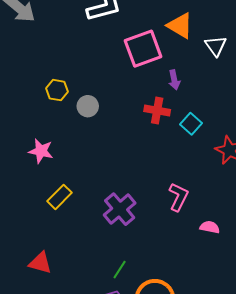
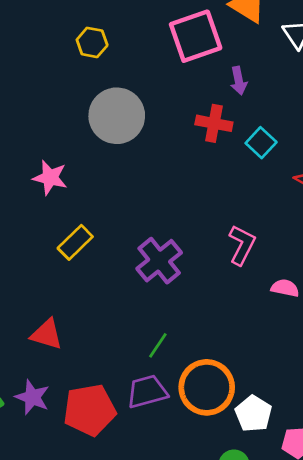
yellow hexagon: (57, 90) -> (92, 42), moved
gray circle: (88, 106) -> (117, 116), size x1.8

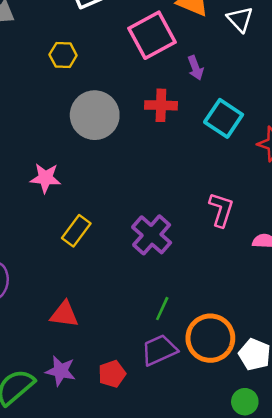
red cross: (214, 123) -> (161, 105), moved
cyan square: (261, 143) -> (224, 118), size x1.4
red pentagon: (90, 410) -> (112, 374), size x0.6

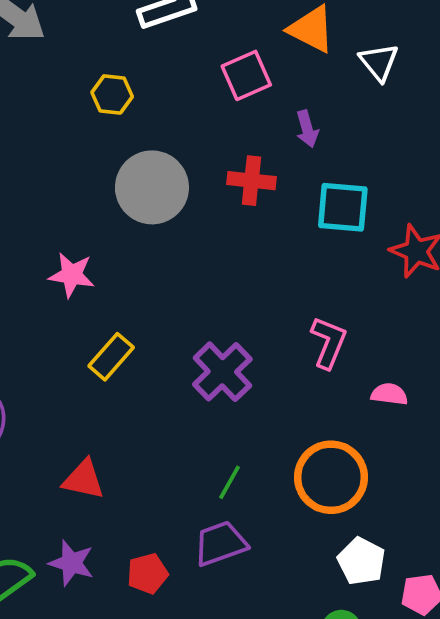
pink square: (152, 35) -> (246, 75), size x0.7
cyan square: (224, 118) -> (343, 207), turned -33
orange circle: (210, 338) -> (331, 477), moved

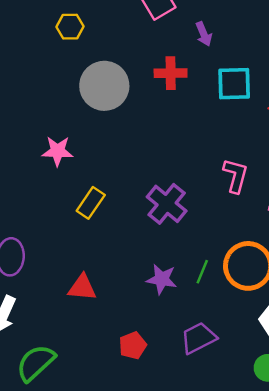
green line: (230, 482) -> (202, 272), moved
purple trapezoid: (220, 544) -> (198, 338), moved
purple star: (71, 563) -> (162, 279), moved

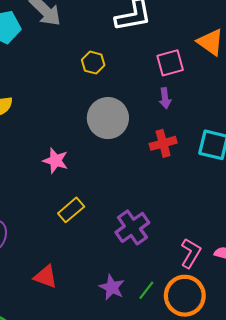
purple arrow: (204, 34) -> (165, 98), moved
red cross: (171, 73) -> (163, 143), moved, turned -30
pink L-shape: (236, 176) -> (191, 253), moved

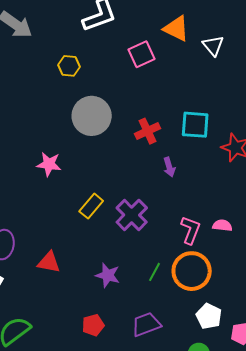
purple arrow: (165, 98) -> (169, 167), moved
yellow rectangle: (71, 210) -> (91, 206), moved
red triangle: (46, 277) -> (49, 262), moved
purple star: (112, 287) -> (108, 275), moved

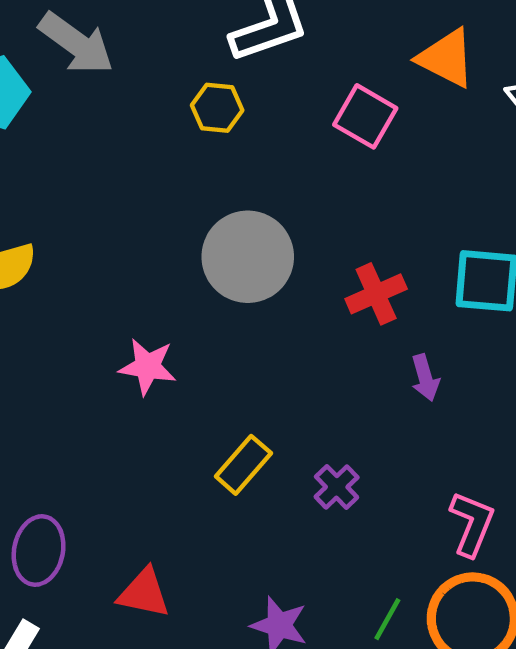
pink square: (142, 54) -> (365, 116), turned -36
yellow hexagon: (69, 66) -> (217, 108), moved
purple cross: (132, 215) -> (337, 487), size x0.6

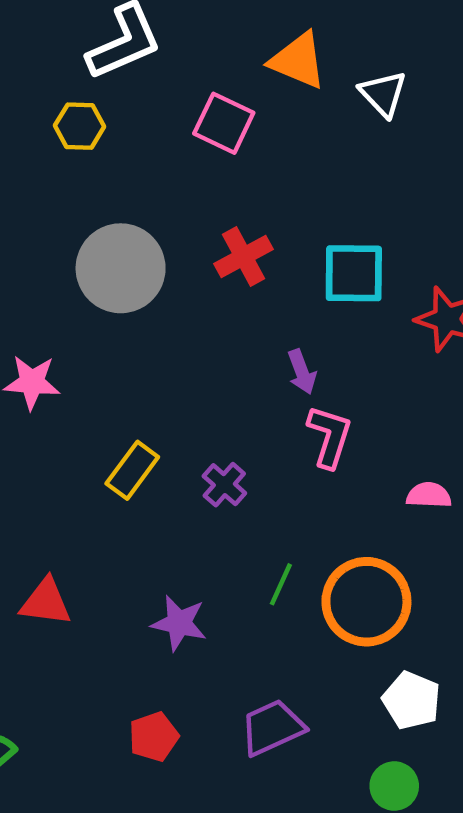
red cross: (376, 294) -> (244, 257), moved
pink L-shape: (472, 524) -> (330, 436), moved
green line: (387, 619) -> (281, 584), moved

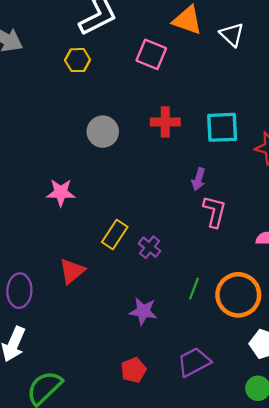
red cross: (244, 257) -> (165, 122), turned 32
gray circle: (121, 268) -> (103, 132), size x0.7
purple arrow: (302, 372) -> (198, 179), turned 40
purple cross: (224, 485) -> (150, 247), moved
red triangle: (46, 602) -> (72, 271), moved, turned -44

